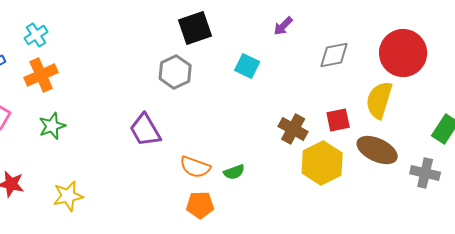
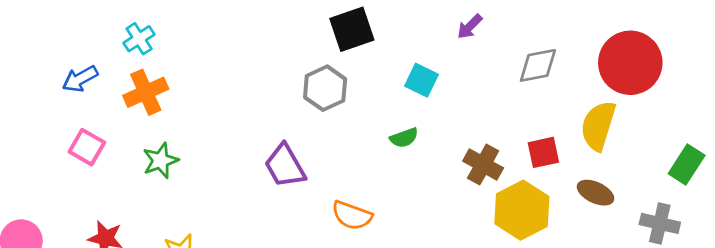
brown ellipse: (377, 150) -> (596, 193), size x0.7
green semicircle: (234, 172) -> (404, 138), moved

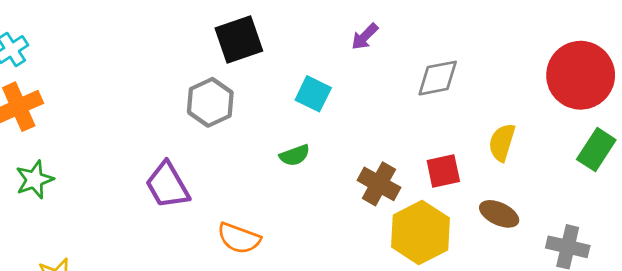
red circle: (630, 63) -> (581, 75), moved
yellow semicircle: (598, 126) -> (502, 142), size x0.7
green rectangle: (687, 165) -> (596, 150), moved

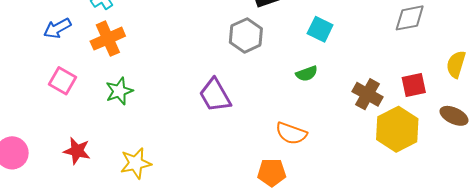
orange semicircle: (239, 238) -> (291, 133), moved

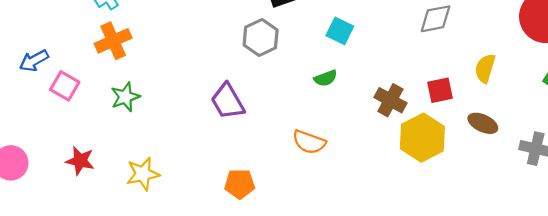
blue arrow: (57, 28) -> (34, 61), moved
orange pentagon: (272, 172) -> (240, 184), moved

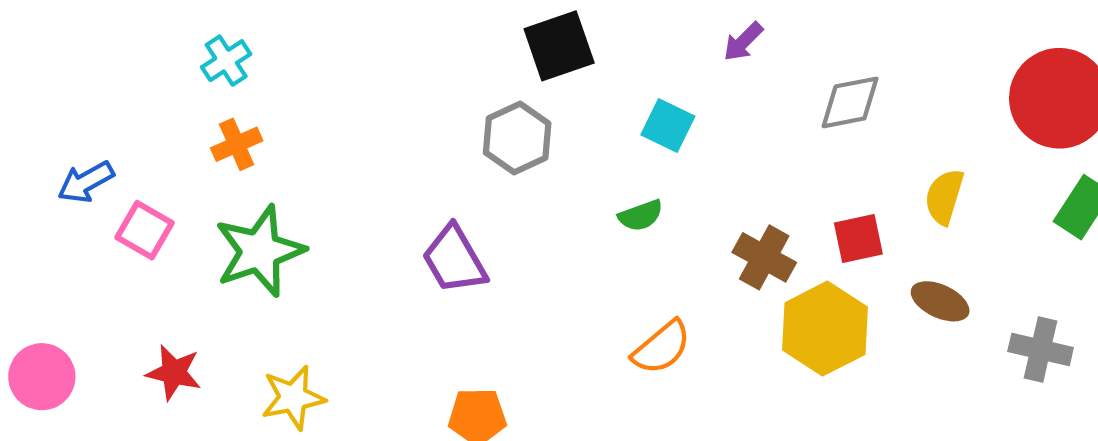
orange cross: (113, 41) -> (237, 144), size x0.7
green star: (125, 97) -> (260, 251), size x1.6
orange semicircle: (309, 142) -> (662, 347), moved, turned -60

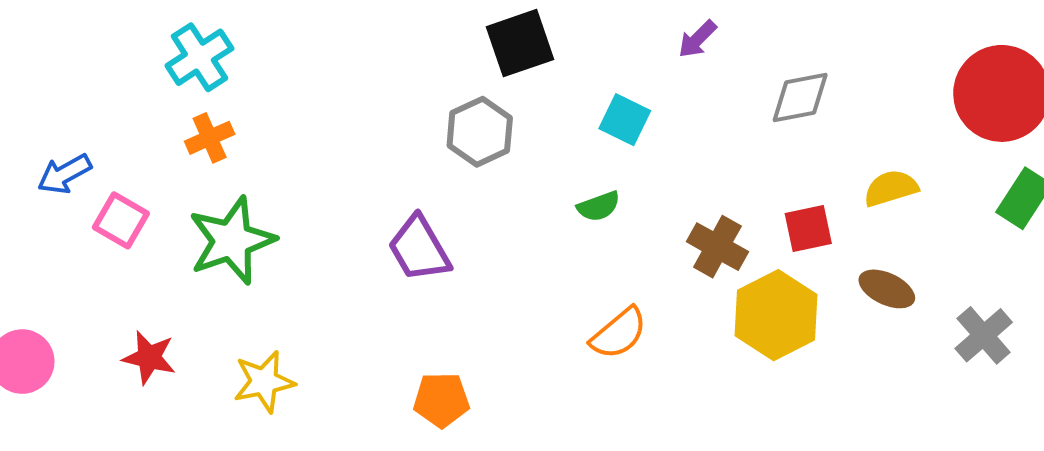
cyan cross: (226, 61) -> (199, 57), size x1.4
yellow semicircle: (944, 197) -> (891, 188), turned 56
gray cross: (1041, 349) -> (984, 335), turned 36

